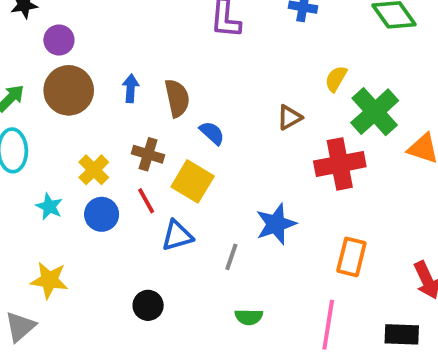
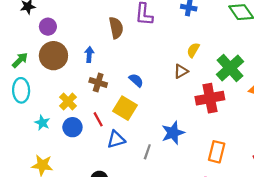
yellow semicircle: (336, 79) -> (193, 50), moved
brown semicircle: (177, 98) -> (116, 28), moved
brown cross: (148, 154) -> (98, 82), moved

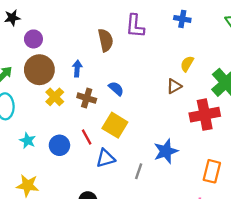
blue semicircle: (136, 80) -> (116, 89), moved
yellow cross: (68, 101) -> (55, 97), moved

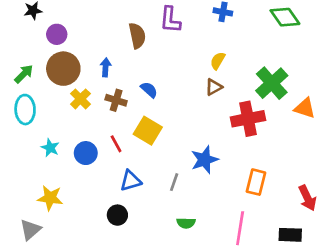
yellow semicircle: (187, 64) -> (218, 61), moved
blue triangle: (106, 158) -> (131, 181), moved

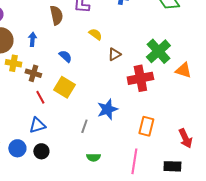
yellow semicircle: (218, 61) -> (95, 34), moved, turned 96
yellow cross: (80, 99) -> (13, 63), turned -35
brown cross: (116, 100) -> (33, 73), moved
blue circle: (86, 153) -> (17, 148), moved
blue triangle: (131, 181) -> (37, 125), moved

